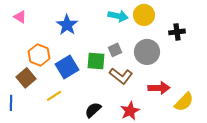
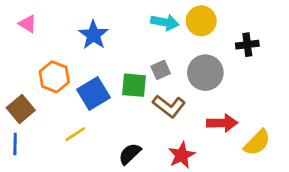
brown square: (26, 78) -> (21, 109), moved

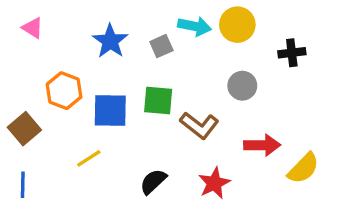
gray square: (161, 70) -> (161, 46), moved
gray circle: (205, 73) -> (242, 86), size x0.7
blue square: (93, 94) -> (110, 110), turned 32
blue line: (15, 144) -> (23, 185), moved

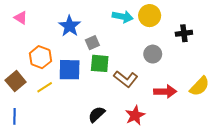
gray square: (161, 46) -> (92, 43), moved
yellow line: (89, 158) -> (45, 87), moved
yellow semicircle: (303, 168) -> (199, 86), moved

